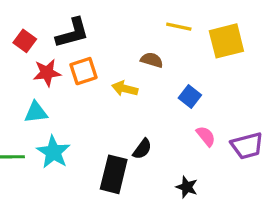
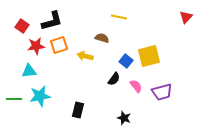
yellow square: (226, 41) -> (149, 56), moved
black semicircle: (142, 149) -> (114, 79), moved
cyan star: (53, 152) -> (40, 96), turned 30
black rectangle: (114, 174) -> (78, 110), size x0.7

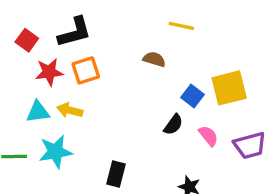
yellow arrow: (85, 56) -> (70, 110), moved

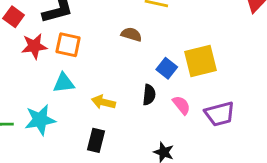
orange square: (86, 70) -> (68, 45), turned 30
yellow arrow: (70, 110) -> (103, 102), moved
cyan triangle: (38, 112) -> (64, 83), moved
black semicircle: (173, 125) -> (149, 95), turned -30

